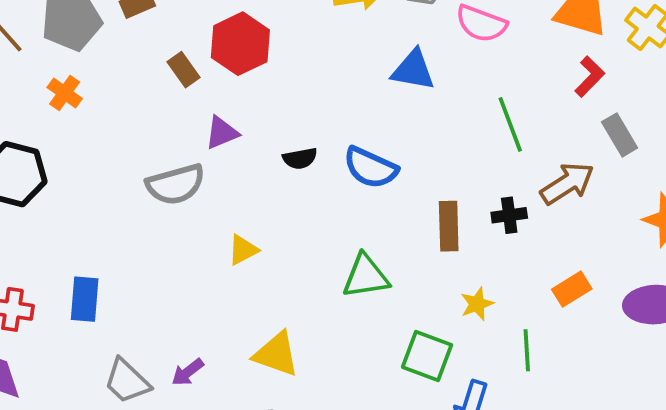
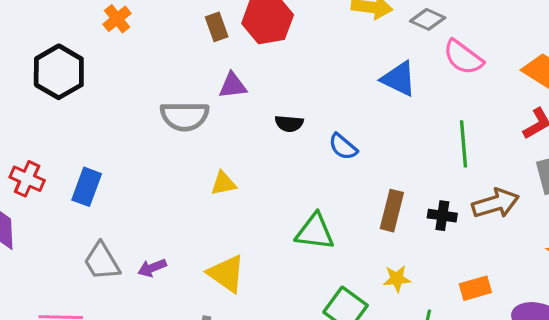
blue semicircle: (370, 168) -> (343, 147), size x0.7

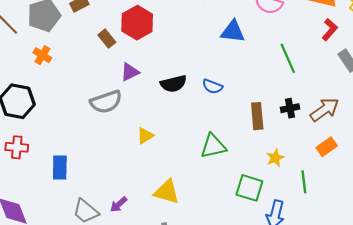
black semicircle: (289, 124) -> (173, 84), size x1.4
red cross: (27, 179) -> (17, 147), moved
brown arrow: (496, 203) -> (324, 110), moved

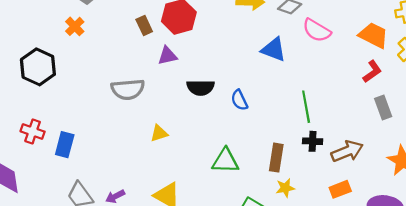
green line: (288, 58) -> (306, 107), moved
purple triangle: (130, 72) -> (167, 56), moved
blue semicircle: (212, 86) -> (239, 100), turned 30
brown rectangle: (257, 116) -> (276, 158), moved
red cross: (17, 147) -> (33, 131), moved

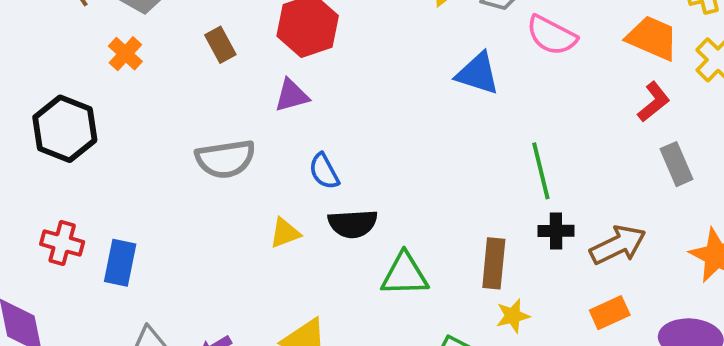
brown rectangle: (144, 26) -> (220, 45), moved
black semicircle: (201, 88) -> (353, 224), moved
blue semicircle: (239, 100) -> (324, 171), moved

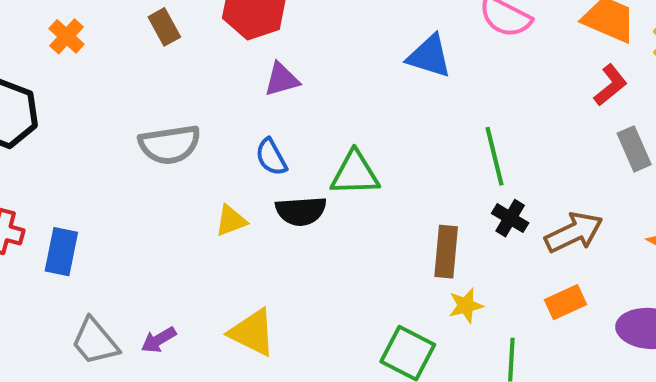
purple triangle: (292, 96) -> (282, 79), moved
black cross: (556, 231) -> (510, 218), turned 32
green triangle: (405, 274) -> (355, 173), moved

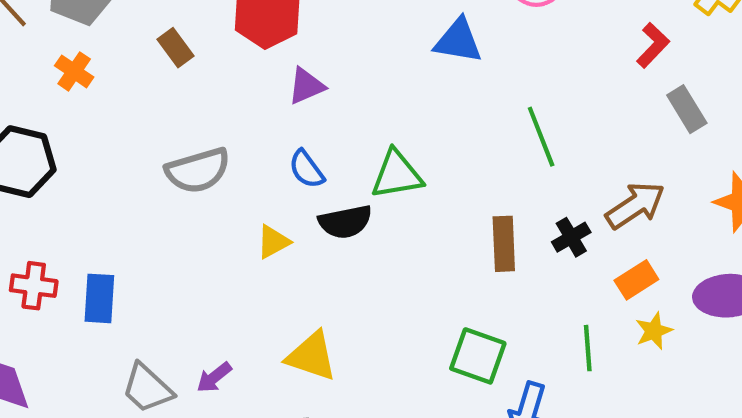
black cross: (510, 218) -> (571, 237), moved, turned 36
yellow star: (466, 306) -> (654, 331), moved

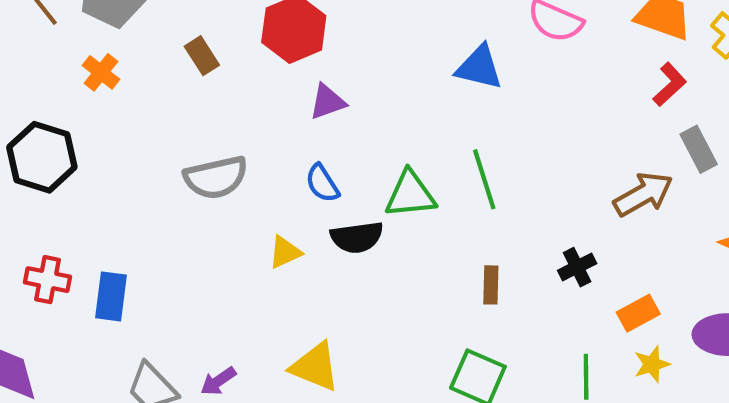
green line: (541, 137) -> (484, 179), moved
brown arrow: (635, 205) -> (643, 194), moved
brown rectangle: (504, 244) -> (491, 285), moved, size x0.7

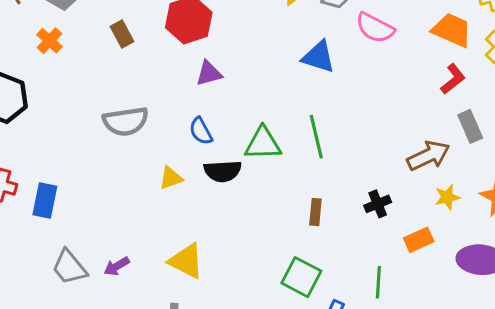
yellow star: (652, 364) -> (447, 197), moved

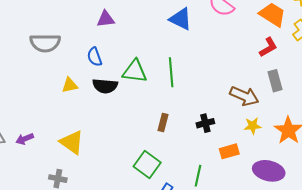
brown arrow: (428, 156) -> (244, 96), turned 40

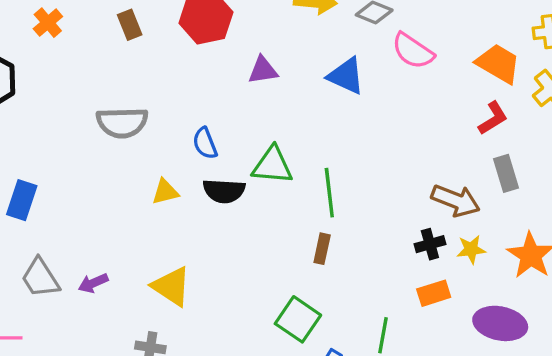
purple triangle: (106, 19) -> (263, 70), moved
green line: (171, 72) -> (329, 193), moved
black cross: (205, 123) -> (430, 244), moved

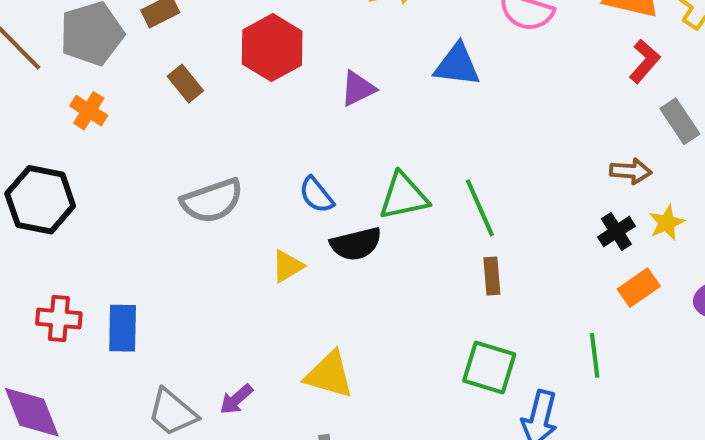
brown arrow: (456, 200) -> (631, 171), size x0.7

